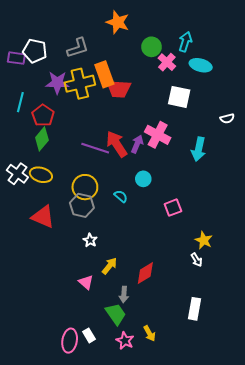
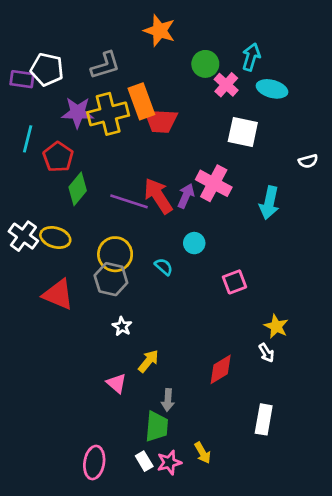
green diamond: (42, 139) -> (78, 189), moved
red diamond: (145, 273) -> (221, 369), moved
green trapezoid: (116, 314) -> (157, 426), turned 40
white rectangle: (89, 335) -> (144, 461), moved
pink star: (125, 341) -> (169, 463), turned 30

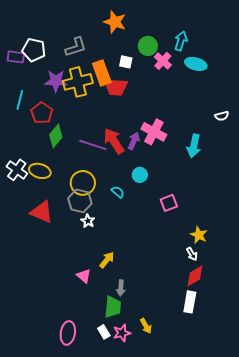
white square: (243, 132) -> (126, 62), moved, size x0.6
white star: (122, 326) -> (88, 221), moved
red diamond: (221, 369) -> (195, 276), moved

